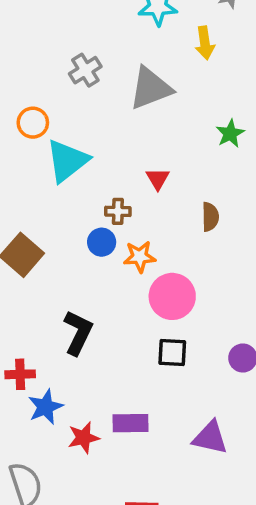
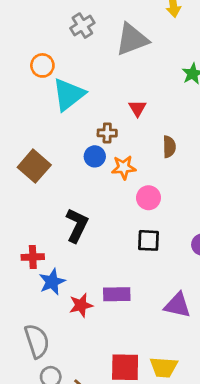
brown semicircle: (210, 217) -> (169, 147), moved
pink circle: (172, 296) -> (148, 198), size x0.7

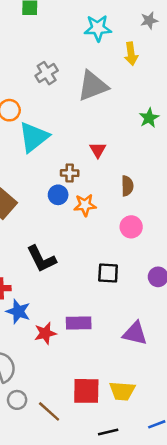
pink circle: (148, 198) -> (131, 227), moved
black L-shape: (77, 225) -> (41, 259), turned 128
blue star: (52, 282) -> (18, 311), turned -30

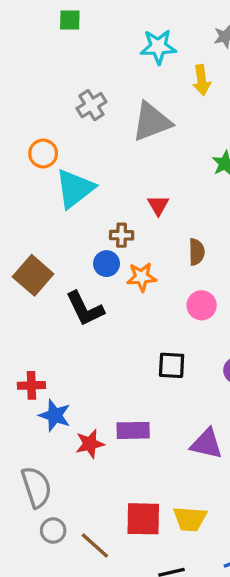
black L-shape: (41, 259) -> (85, 309), moved

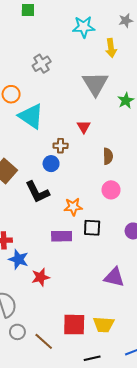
gray triangle: (152, 122) -> (95, 84), moved, turned -40
cyan triangle: (75, 189) -> (31, 116), turned -48
orange star: (142, 277) -> (73, 207), moved
purple rectangle: (133, 430) -> (62, 236), moved

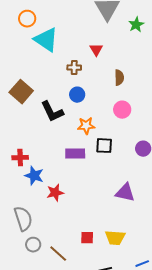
blue circle: (51, 164) -> (77, 95), moved
red square: (74, 325) -> (87, 238), size x0.6

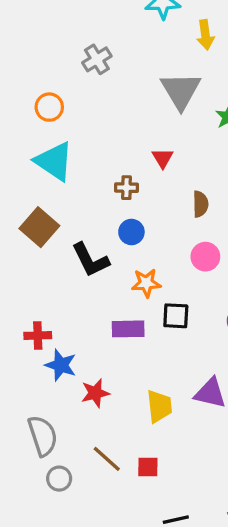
cyan triangle: (46, 40) -> (54, 161), moved
yellow trapezoid: (115, 238) -> (159, 406), moved, turned -100
brown line: (58, 254) -> (107, 459), moved

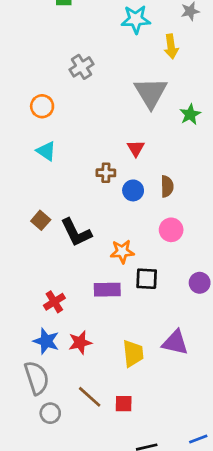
cyan triangle: (54, 161) -> (46, 151), size x0.6
brown square: (39, 227) -> (41, 220), moved, size x0.6
blue circle: (131, 232) -> (133, 190), moved
red cross: (38, 336) -> (54, 302), moved, turned -30
blue star: (61, 365) -> (46, 341), moved

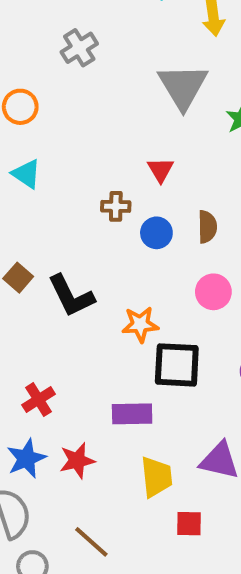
black square: (147, 279) -> (177, 365), size x1.4
purple rectangle: (107, 290) -> (132, 414), moved
blue star: (46, 341) -> (26, 459), turned 30
red square: (124, 404) -> (189, 524), moved

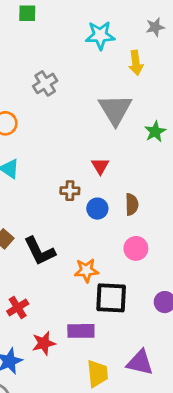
red cross: (39, 400) -> (18, 308), moved
red star: (77, 461) -> (44, 343), moved

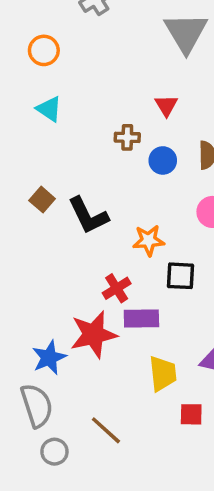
black square: (111, 298) -> (181, 276), size x0.7
red cross: (18, 308) -> (117, 288), moved
red star: (44, 343) -> (94, 334), size x1.5

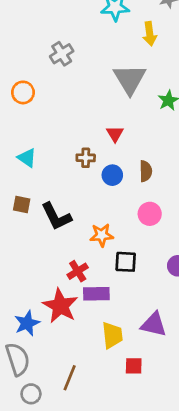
cyan triangle: (49, 109) -> (27, 158), moved
brown square: (42, 200) -> (22, 204), turned -30
red star: (94, 334) -> (60, 306), turned -30
brown line: (106, 430) -> (70, 378), turned 70

